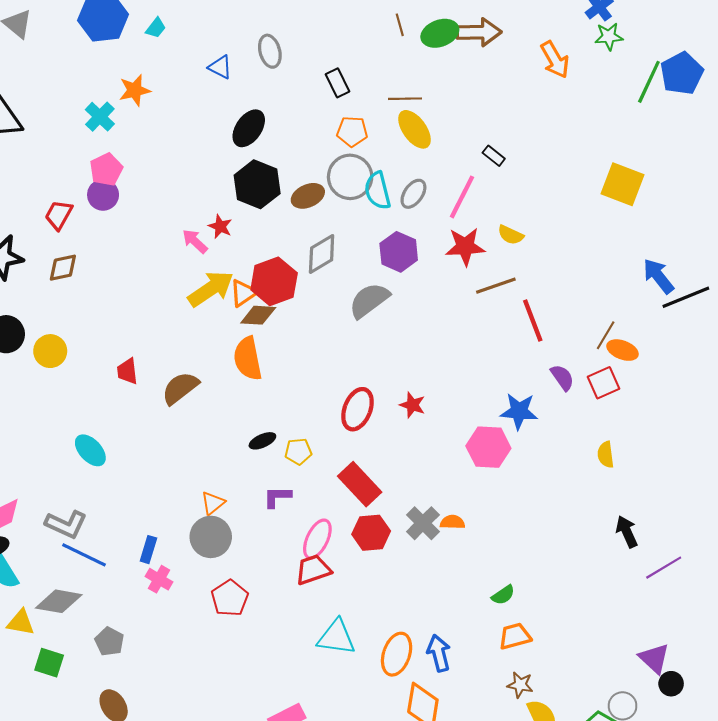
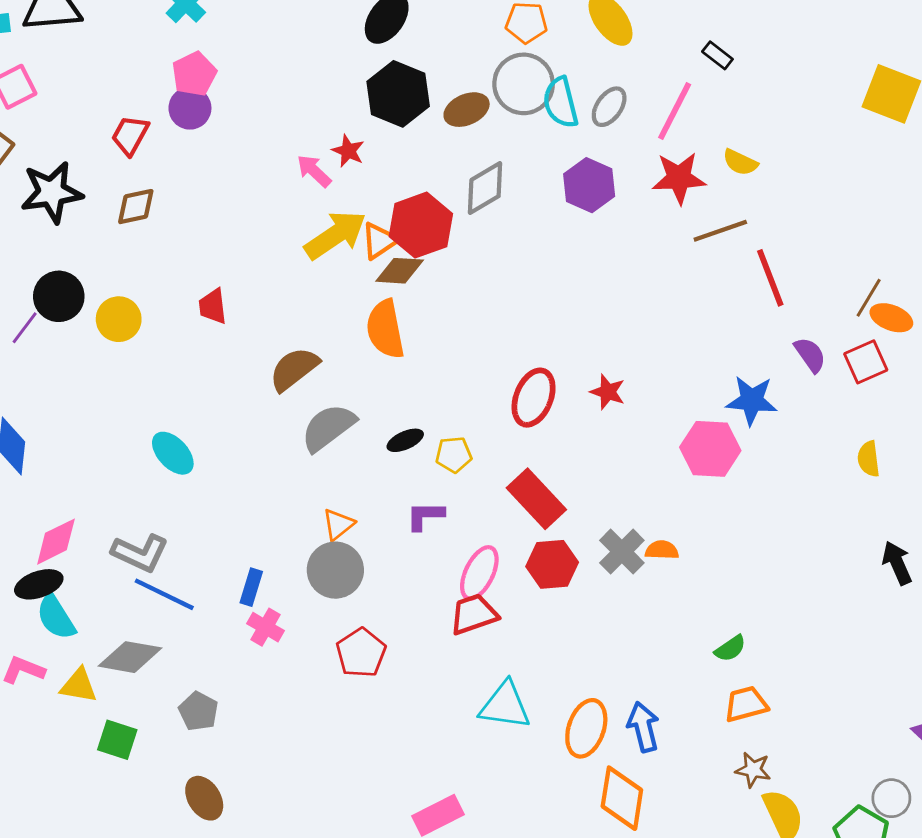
gray semicircle: (369, 300) -> (328, 427), moved
red trapezoid: (127, 371) -> (213, 306), moved

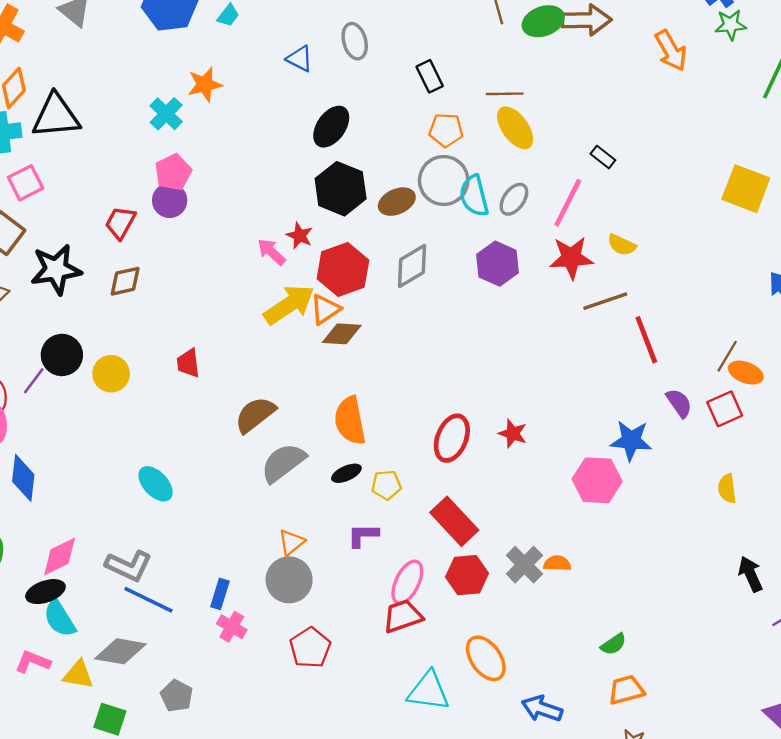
red hexagon: (421, 225) -> (343, 269), moved
orange semicircle: (385, 329) -> (350, 421), moved
blue arrow: (643, 727) -> (542, 709), turned -57
orange ellipse: (586, 728) -> (486, 658), moved, turned -54

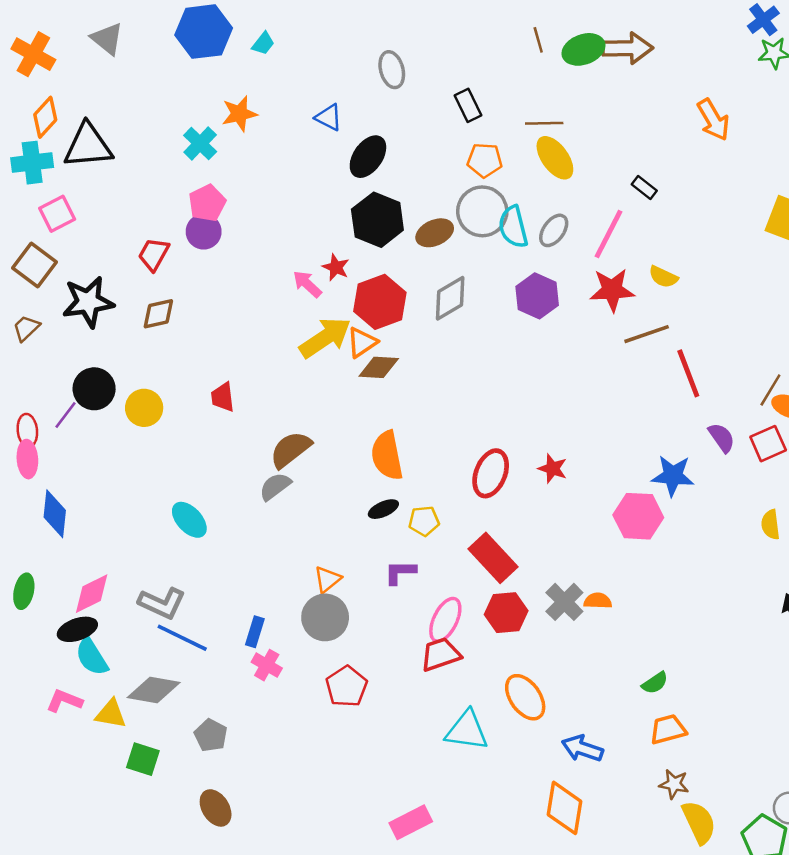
orange arrow: (671, 51) -> (713, 120), moved
blue triangle: (300, 59) -> (329, 117), moved
gray semicircle: (283, 463) -> (275, 486), moved, size x0.7

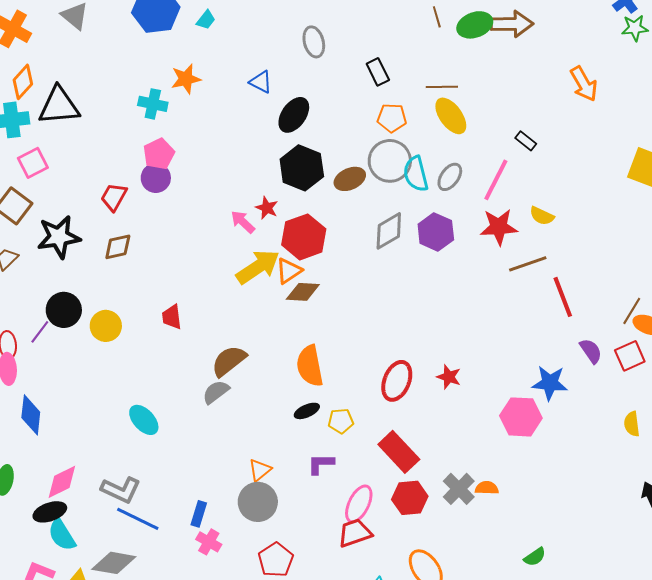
cyan cross: (200, 143) -> (153, 104), turned -32
gray diamond: (450, 298) -> (389, 231), moved

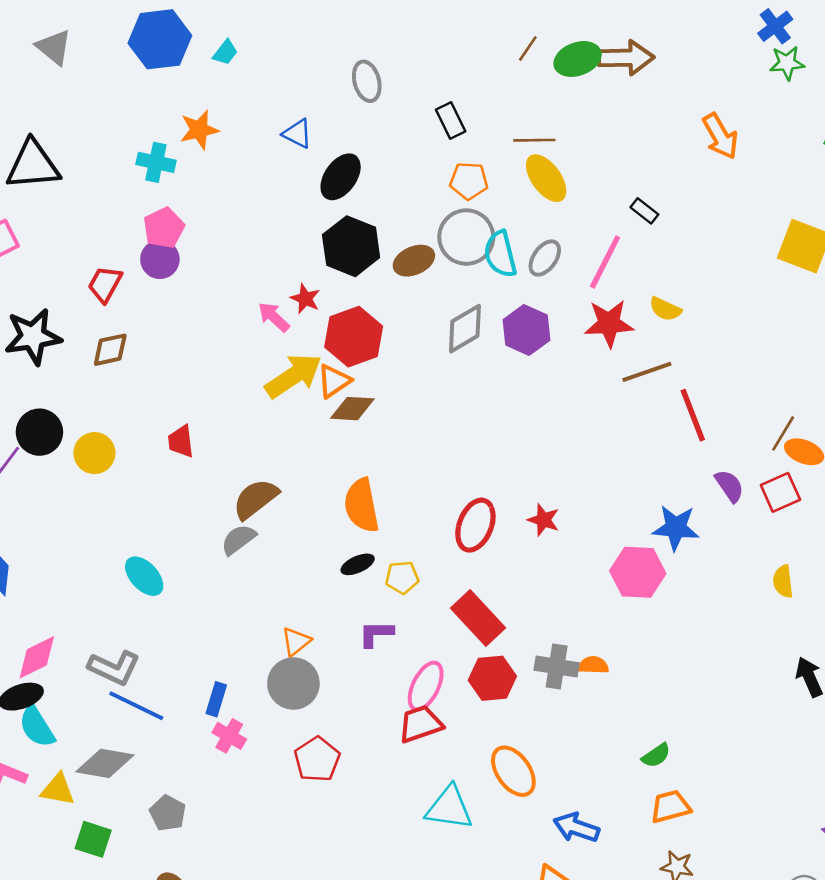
brown line: (437, 17) -> (528, 49), turned 50
gray cross: (459, 489) -> (557, 666), turned -36

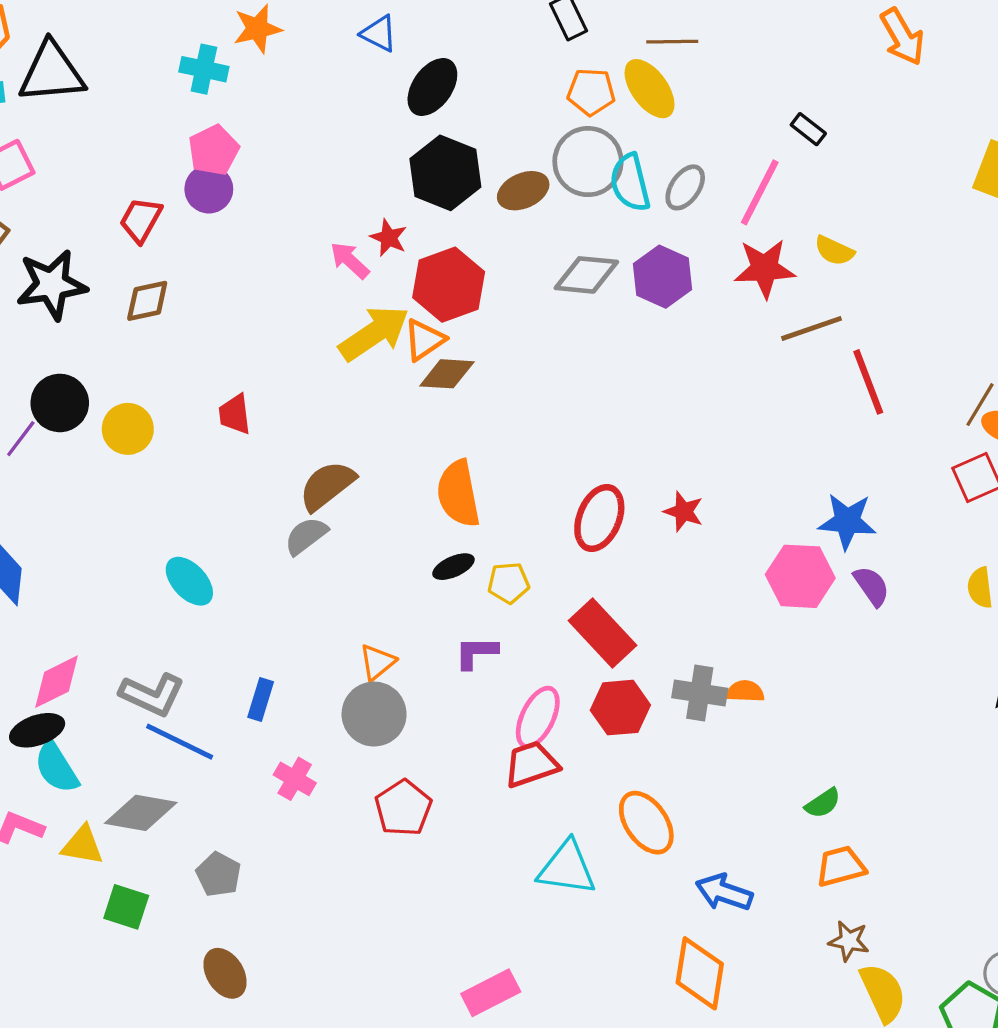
yellow ellipse: (546, 178) -> (650, 89), moved
gray diamond: (465, 329) -> (586, 275), turned 36
purple semicircle: (729, 486) -> (872, 586), moved
blue rectangle: (216, 699) -> (261, 699), moved

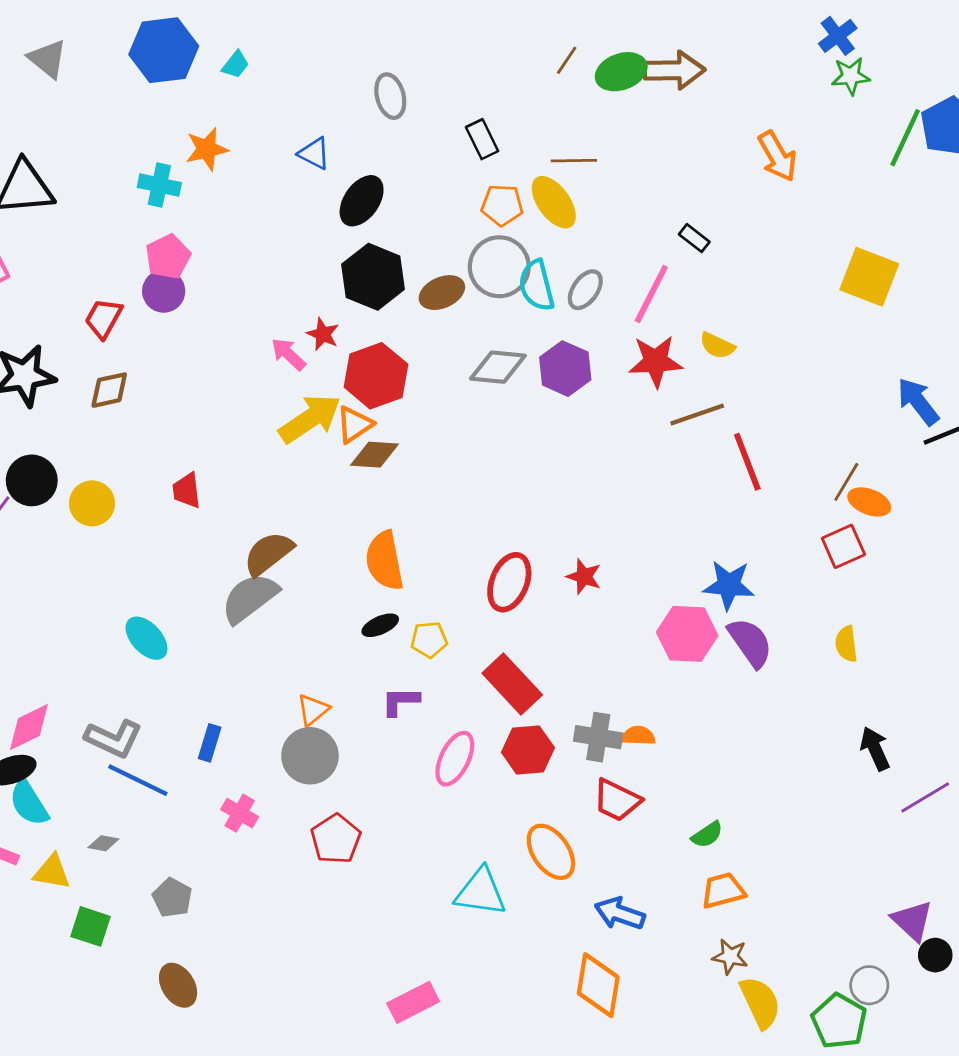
gray semicircle: (306, 536) -> (250, 598), size x1.5
purple semicircle: (872, 586) -> (750, 642), size x1.4
red trapezoid: (531, 764) -> (617, 800), moved, turned -135
gray diamond: (141, 813) -> (103, 843), size x0.5

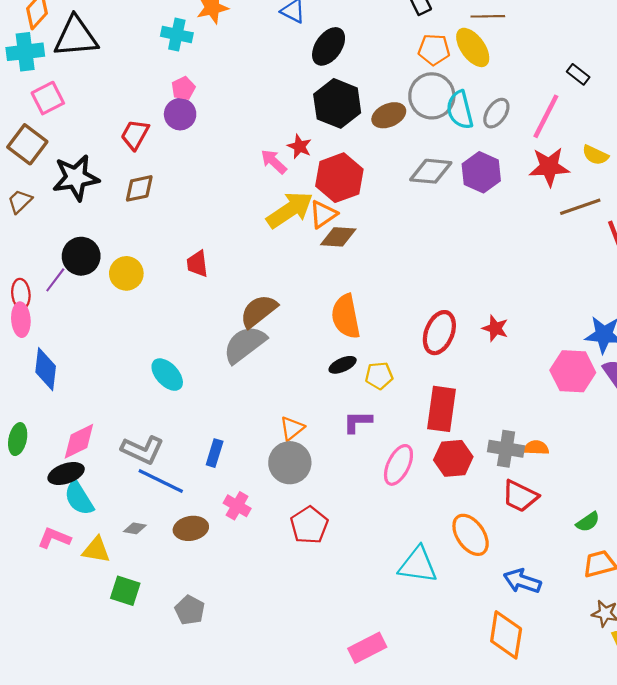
pink pentagon: (168, 257) -> (183, 88), size x0.7
red rectangle: (512, 684) -> (442, 409), turned 51
gray pentagon: (172, 898) -> (190, 610), moved
brown ellipse: (178, 985) -> (191, 528), moved, turned -68

